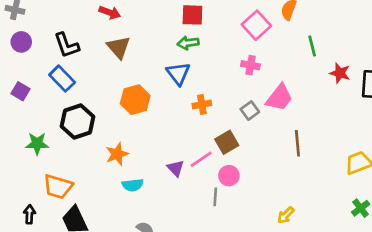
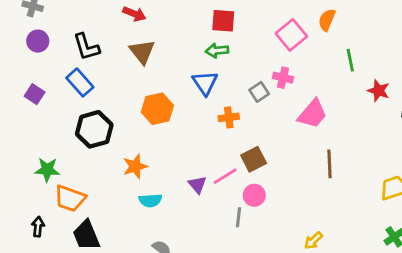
gray square: (250, 111) -> (259, 92), moved
green star: (37, 144) -> (47, 170), moved

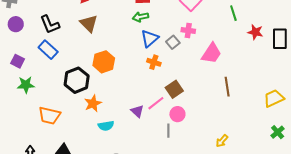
blue triangle: (205, 83) -> (150, 38), moved, turned 30
orange cross: (229, 117) -> (154, 62), turned 32
black hexagon: (94, 129) -> (77, 80), moved
green star: (47, 170) -> (26, 85), moved
orange trapezoid: (70, 198) -> (49, 116), moved

